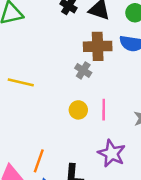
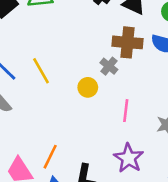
yellow line: (21, 82) -> (41, 71), turned 40
yellow circle: (78, 110) -> (88, 87), moved

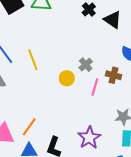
brown cross: (127, 42) -> (114, 75), moved, size x0.7
pink line: (126, 111) -> (95, 87), moved

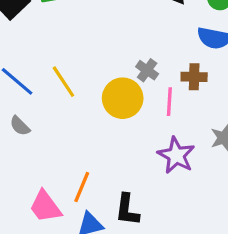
yellow circle: (67, 78) -> (123, 98), size x1.6
purple star: (89, 138) -> (176, 155), moved

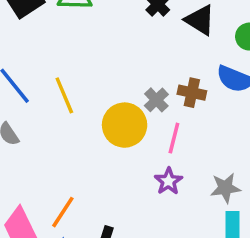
brown cross: (194, 77) -> (192, 93), moved
purple star: (176, 155) -> (168, 181), moved, size x0.7

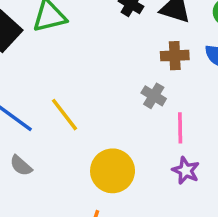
brown cross: (192, 93) -> (175, 56), moved
yellow circle: (125, 125) -> (113, 171), moved

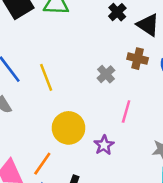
gray cross: (154, 96) -> (106, 74), moved
purple star: (186, 171) -> (104, 145), moved

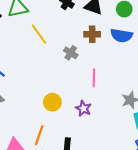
yellow line: (46, 77) -> (39, 34), moved
yellow circle: (69, 128) -> (52, 102), size x0.7

